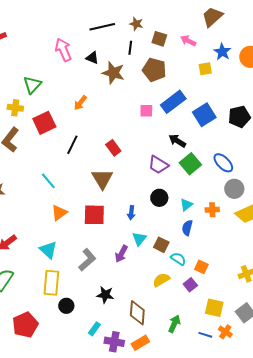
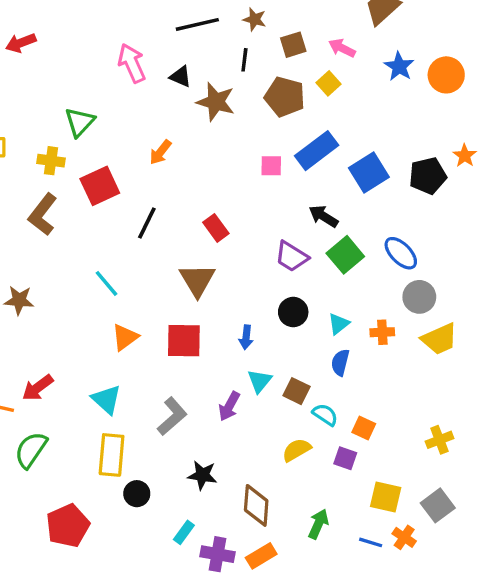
brown square: (159, 39) -> (293, 45), turned -35
yellow square: (205, 69) -> (328, 83), moved, turned -32
purple square: (190, 285) -> (345, 458), turned -32

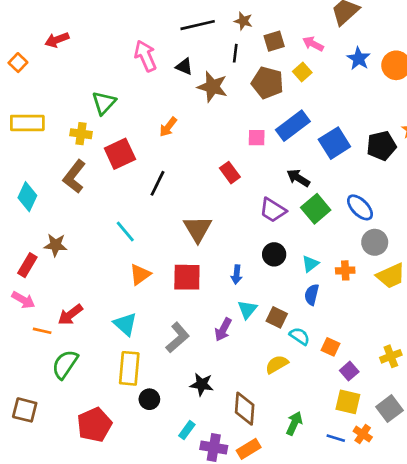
red rectangle: (216, 228) -> (230, 173), moved
purple square: (345, 458) -> (349, 371), moved, turned 30

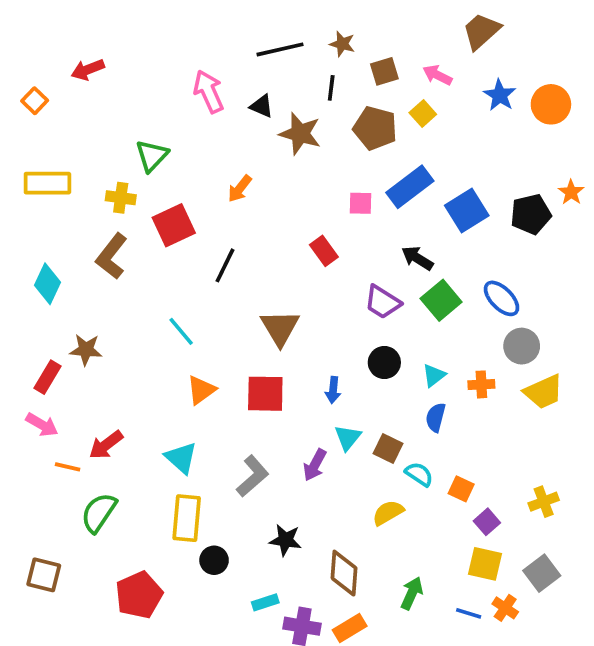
cyan rectangle: (187, 430) -> (265, 602), turned 36

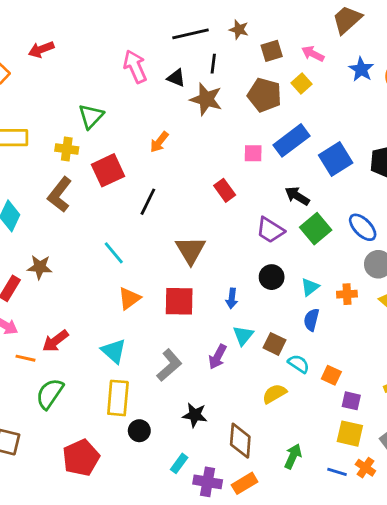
black line: (331, 88) -> (213, 64), moved
purple square: (487, 522) -> (351, 401), turned -36
cyan rectangle: (265, 602) -> (179, 463), turned -36

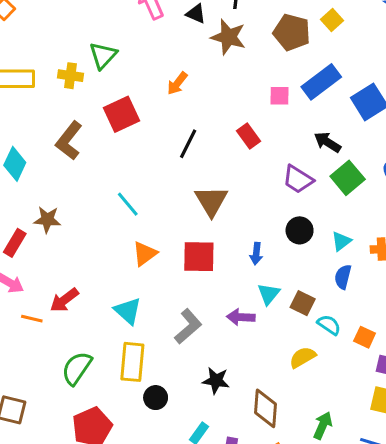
yellow cross: (67, 149) -> (70, 76), moved
black line: (148, 202) -> (188, 144), moved
purple arrow: (218, 357) -> (241, 317), turned 65
green semicircle: (50, 394) -> (77, 368), moved

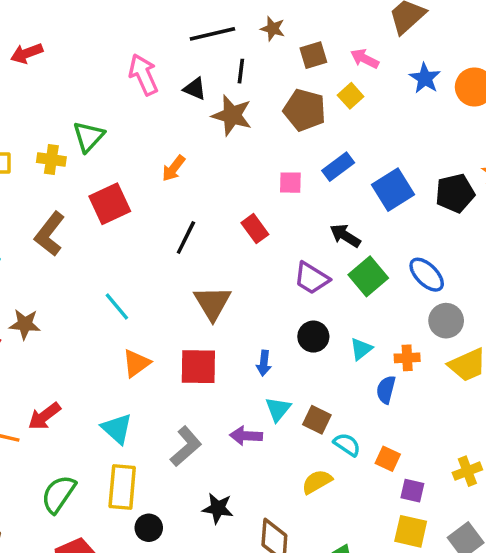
blue rectangle: (321, 82) -> (338, 167), size x0.7
blue semicircle: (343, 277) -> (386, 390), moved

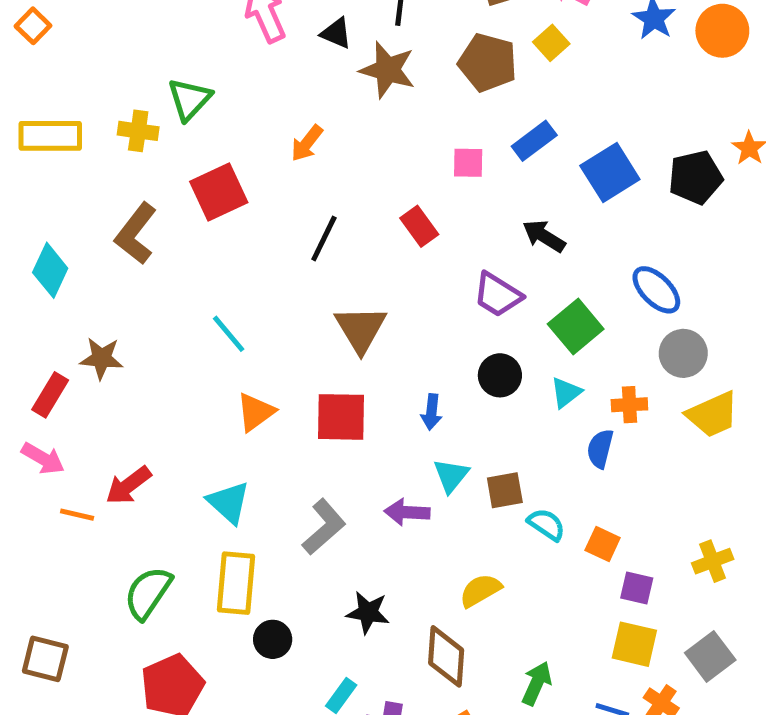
green square: (368, 276) -> (576, 326), moved
brown square: (317, 420) -> (505, 490), turned -36
yellow semicircle: (317, 482) -> (480, 590), moved

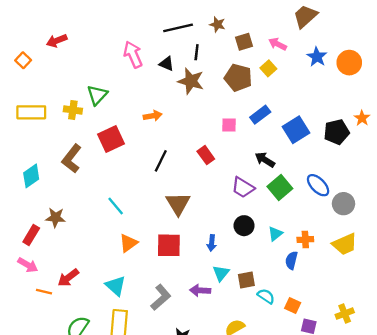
orange arrow: (307, 143) -> (153, 116), turned -138
cyan diamond: (50, 270) -> (31, 176), turned 30
green square: (576, 326) -> (280, 187), moved
gray circle: (683, 353) -> (343, 204), moved

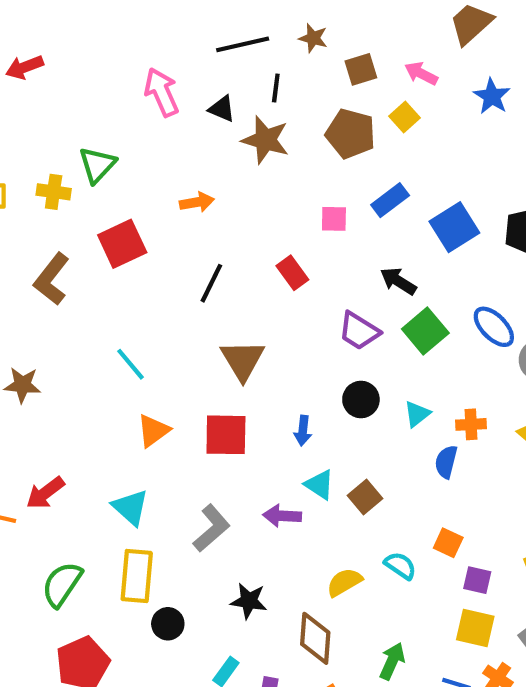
cyan triangle: (221, 273) -> (319, 485), turned -36
brown square: (246, 280) -> (365, 497), turned -30
cyan semicircle: (266, 296) -> (400, 566), moved

